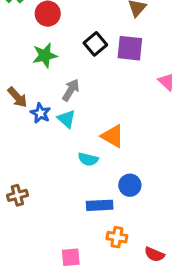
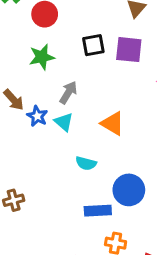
black square: (95, 44) -> (93, 45), turned 30
orange triangle: (113, 136) -> (113, 123), moved
blue circle: (130, 185) -> (129, 190), size x1.4

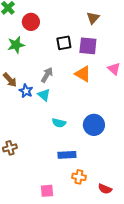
green star: (42, 57) -> (16, 45), moved
orange triangle: (113, 123) -> (83, 74), moved
blue circle: (129, 190) -> (94, 125), moved

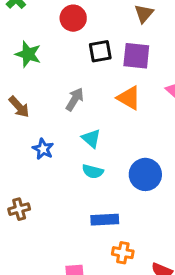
red circle: (31, 22) -> (73, 18), moved
green star: (16, 45) -> (28, 54), turned 30
blue star: (26, 91) -> (43, 149), moved
cyan triangle: (44, 95) -> (91, 138), moved

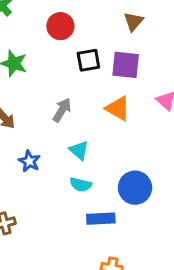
blue rectangle: (105, 220) -> (101, 219), moved

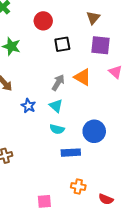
purple square: (126, 65) -> (101, 45), moved
gray arrow: (62, 110) -> (58, 82), moved
blue star: (29, 161) -> (28, 106), moved

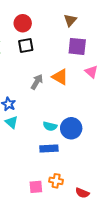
black square: (62, 44) -> (26, 45), moved
cyan triangle: (56, 106) -> (12, 122), moved
cyan semicircle: (57, 129) -> (50, 126), moved
pink square: (44, 201) -> (36, 187), moved

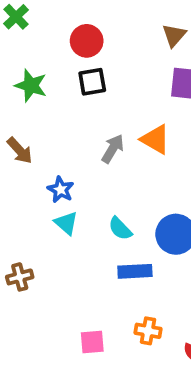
cyan semicircle: (50, 126) -> (120, 229), moved, turned 32
pink square: (36, 187) -> (92, 342), moved

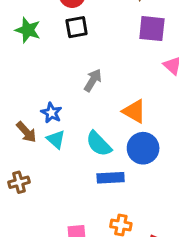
orange triangle: (155, 139) -> (134, 111), moved
brown arrow: (20, 151) -> (26, 132), moved
cyan semicircle: (120, 229) -> (99, 144), size x1.4

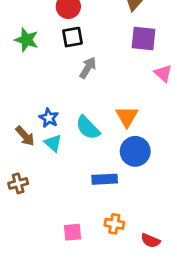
gray arrow: (93, 80) -> (88, 68), moved
orange triangle: (134, 111) -> (127, 116), turned 30
cyan semicircle: (99, 144) -> (88, 128), moved

